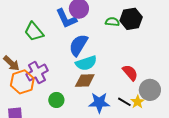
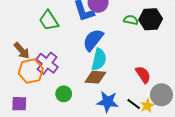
cyan semicircle: (86, 63) -> (99, 59), turned -65
purple cross: (37, 73) -> (47, 63), turned -30

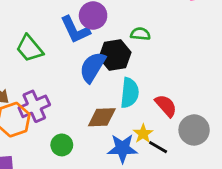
black hexagon: (151, 19) -> (115, 55), moved
cyan semicircle: (99, 59) -> (130, 93), moved
purple cross: (47, 63) -> (34, 106), turned 35
yellow star: (147, 106) -> (143, 134), moved

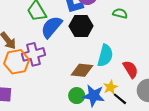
black hexagon: (115, 55) -> (81, 26), moved
blue semicircle: (93, 67) -> (51, 27), moved
green circle: (62, 145) -> (77, 96), moved

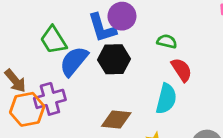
cyan semicircle: (105, 56) -> (166, 99), moved
red semicircle: (130, 69) -> (182, 70), moved

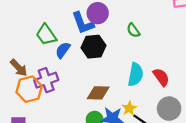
green semicircle: (167, 41) -> (133, 30), turned -136
blue semicircle: (74, 61) -> (63, 50), size x0.7
red semicircle: (182, 70) -> (161, 77), moved

